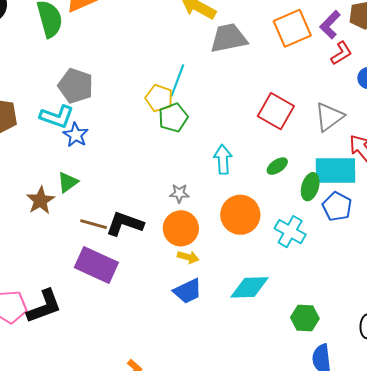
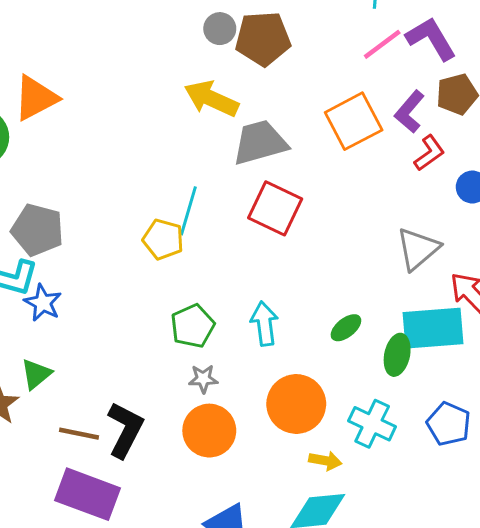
red square: (276, 111) -> (275, 208), moved
green pentagon: (173, 118) -> (193, 326), moved
blue pentagon: (337, 207) -> (449, 424), moved
black L-shape: (125, 224) -> (125, 430), turned 102
yellow arrow: (188, 257) -> (325, 461), moved

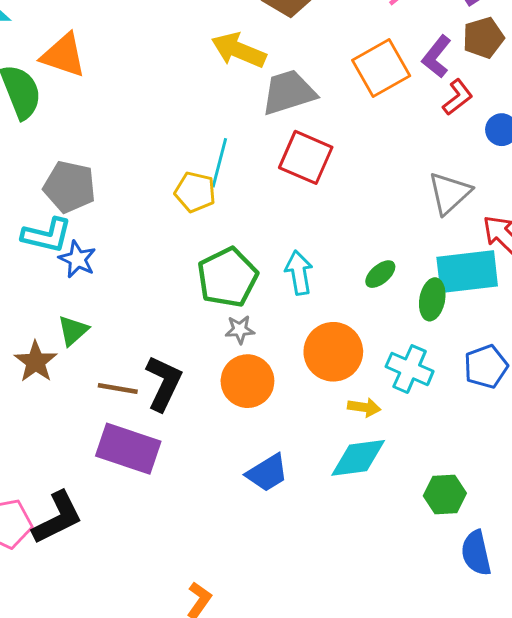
orange triangle: (36, 98) -> (63, 55), turned 48
green pentagon: (193, 326) -> (227, 277), size x1.4
blue pentagon: (449, 424) -> (486, 367), turned 30

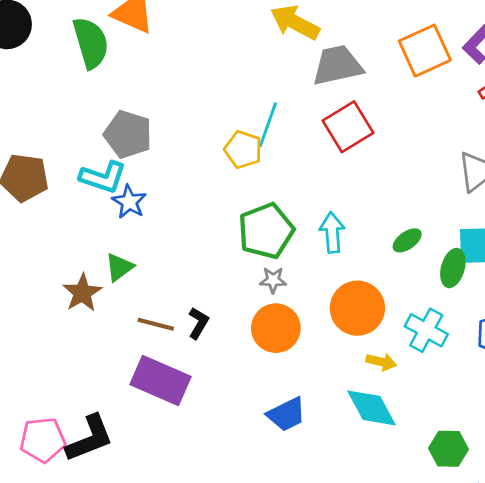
red square: (306, 157) -> (348, 127), turned 30
black L-shape: (164, 383) -> (198, 323), size x0.6
cyan diamond: (358, 458) -> (372, 408), turned 64

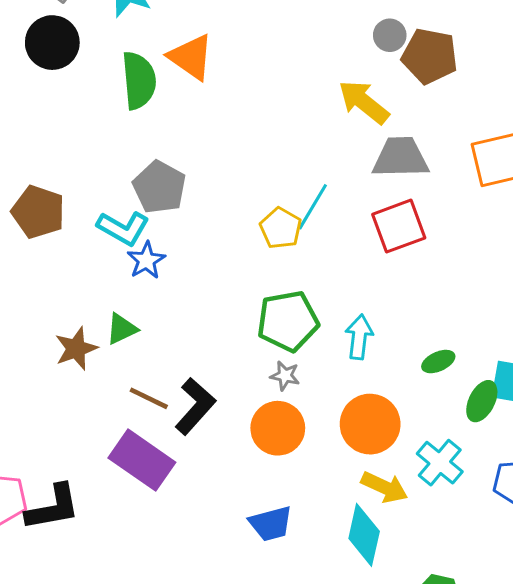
black L-shape: (198, 323) -> (195, 406), size x1.6
yellow arrow: (381, 362) -> (384, 487), size x1.4
cyan diamond: (372, 408) -> (364, 535), turned 30

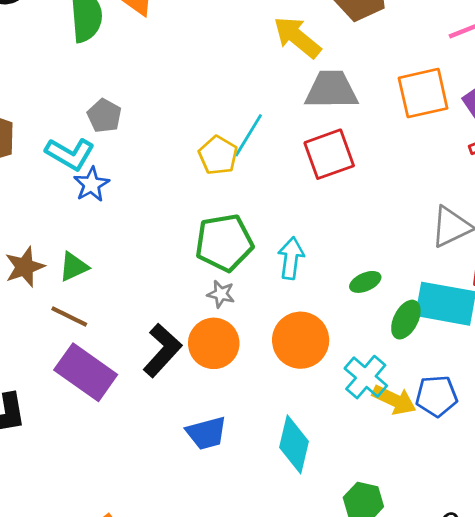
gray pentagon: (159, 187) -> (104, 116), size x0.7
green triangle: (122, 329) -> (74, 267), moved
brown line: (149, 398) -> (69, 317), moved
black L-shape: (195, 406) -> (162, 350), moved
yellow arrow: (384, 487) -> (394, 400), moved

